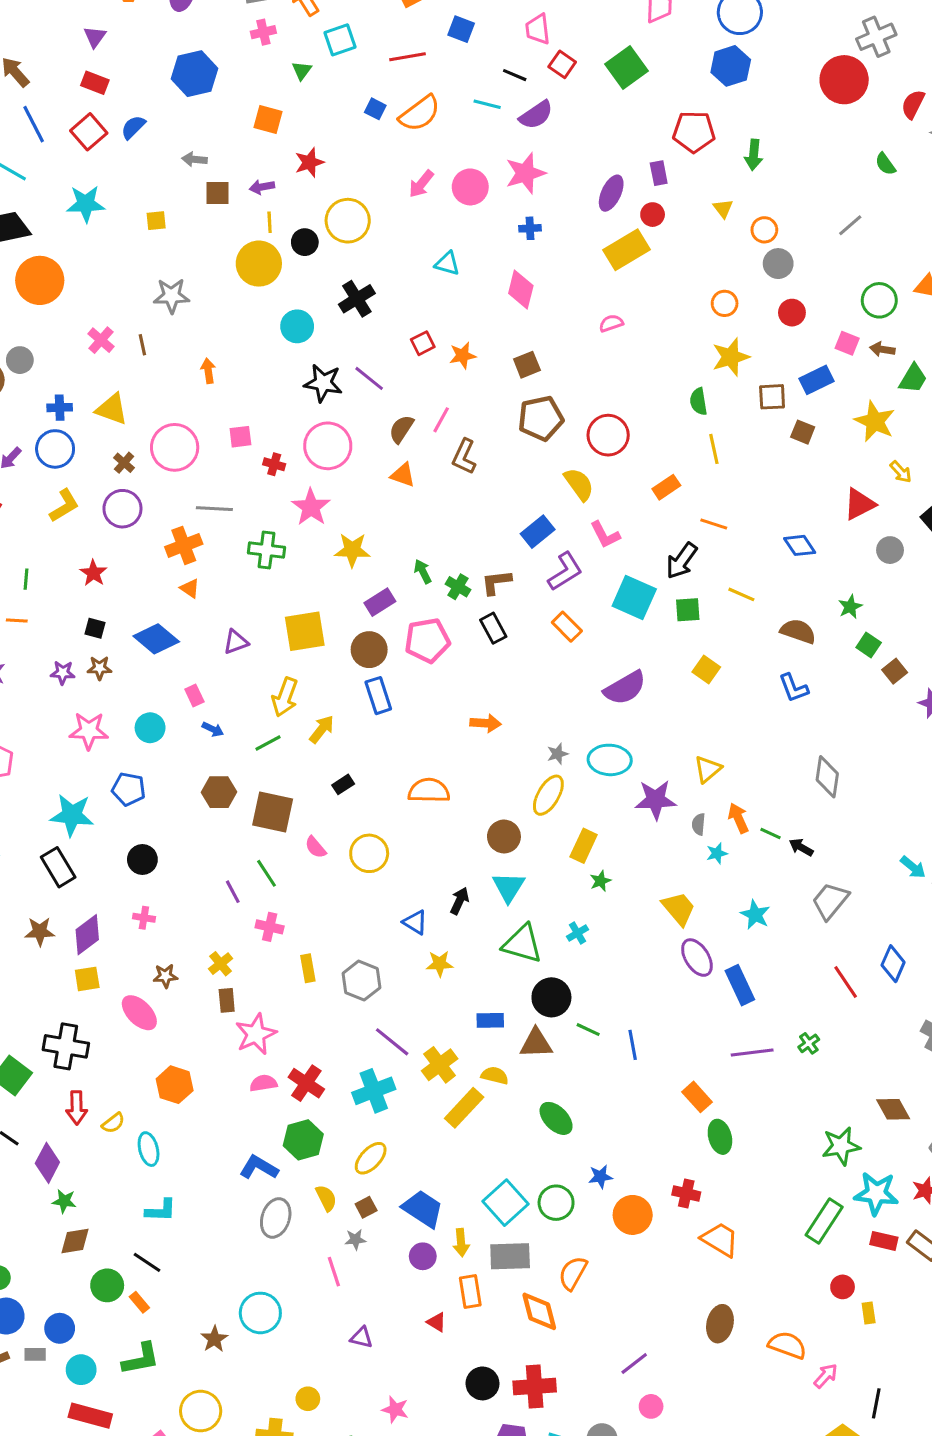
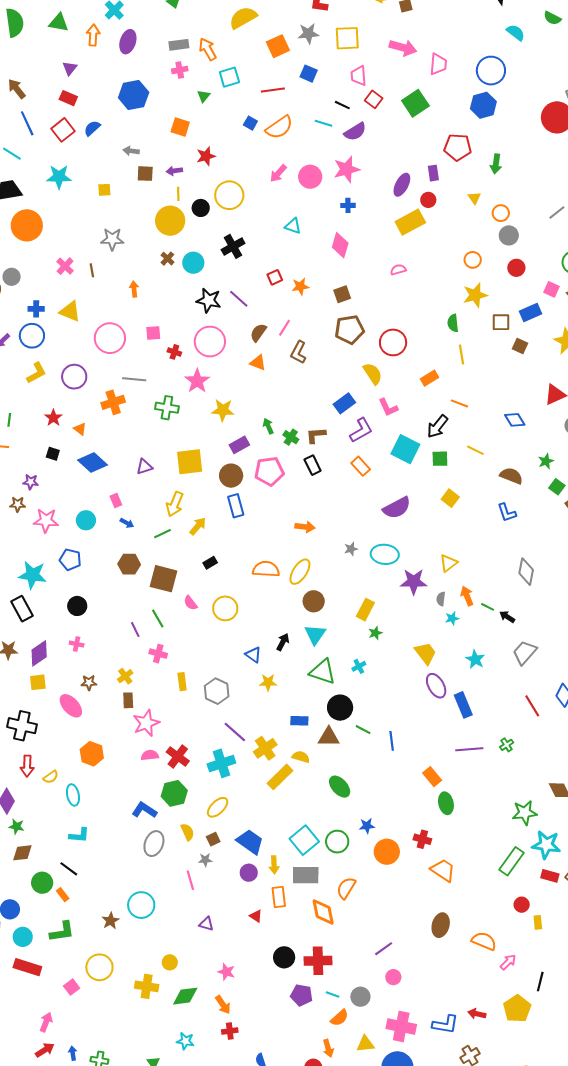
brown cross: (124, 463) -> (167, 259), moved
orange triangle: (190, 588) -> (80, 429), moved
brown star: (99, 668) -> (18, 504), moved
yellow ellipse: (548, 795) -> (300, 572), moved

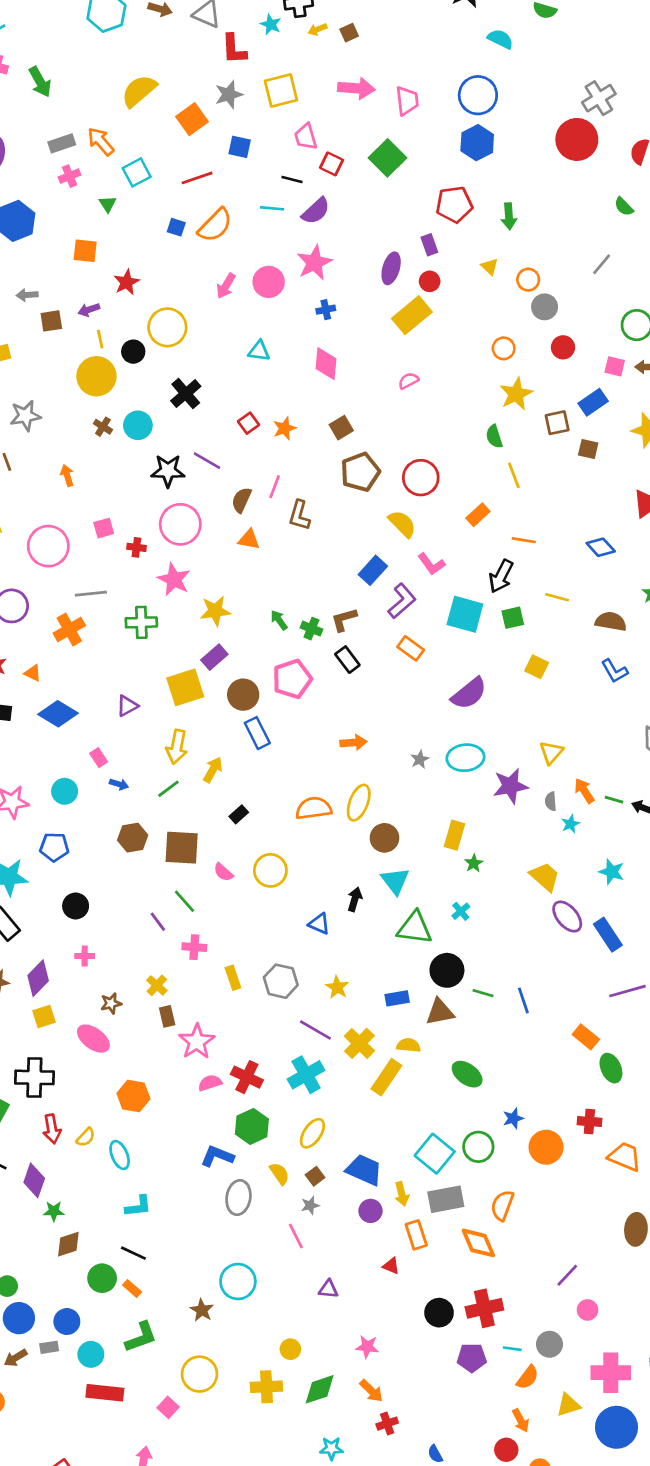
purple rectangle: (239, 445) -> (214, 657), moved
yellow star: (268, 682) -> (337, 987), moved, turned -30

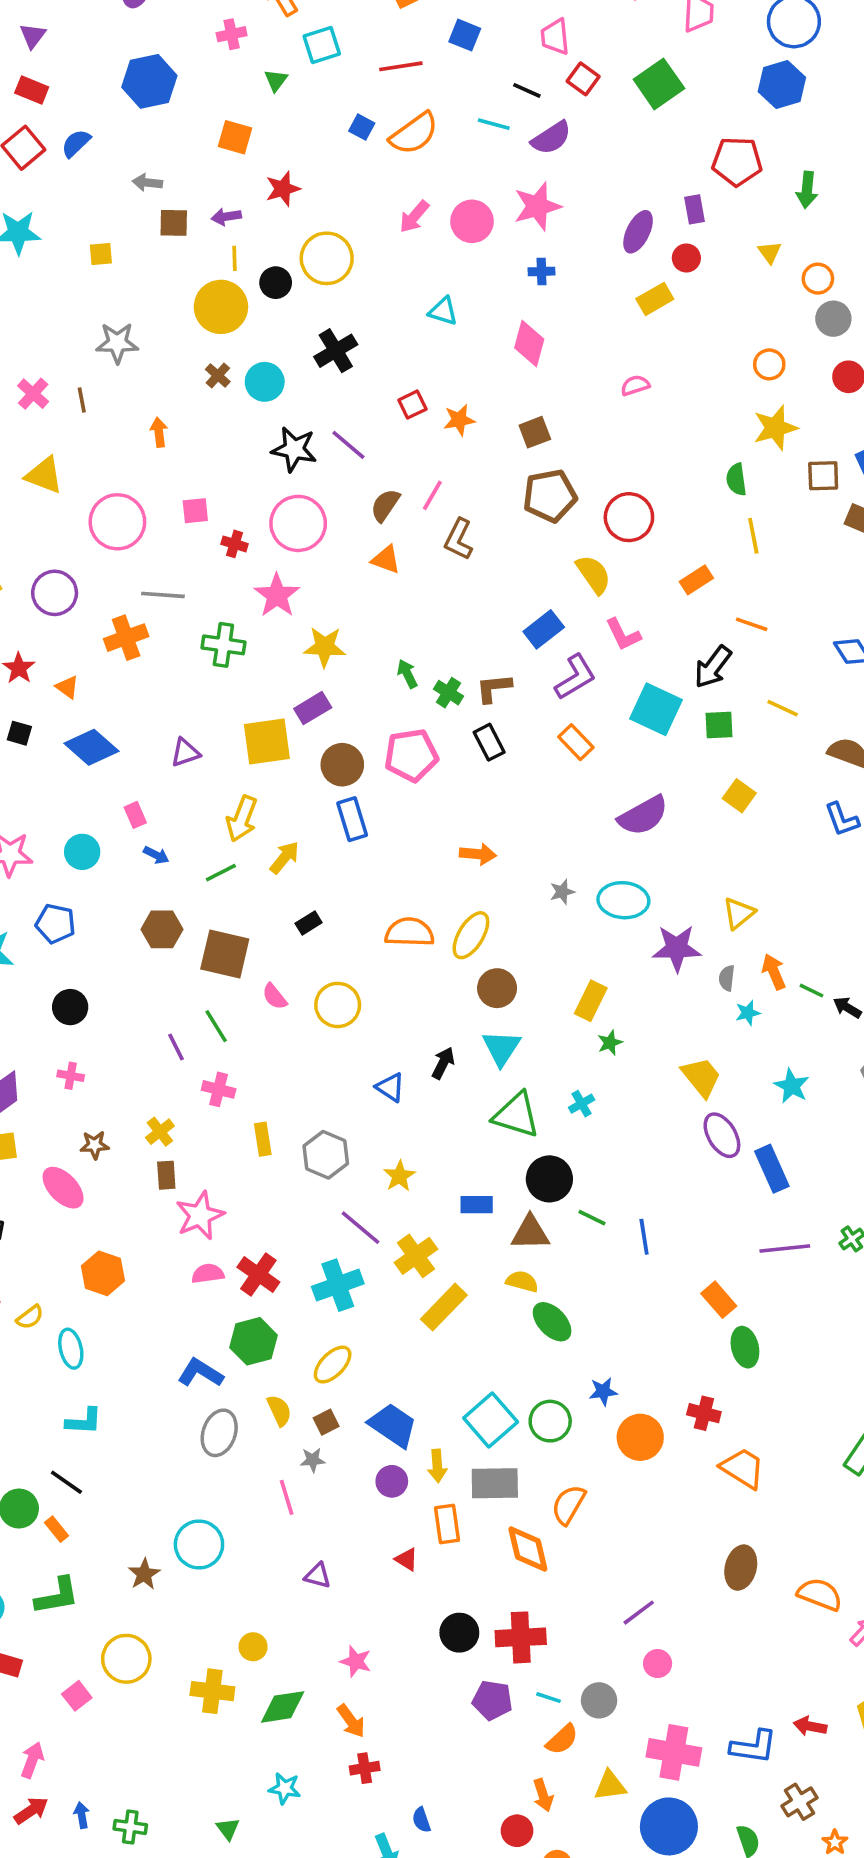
yellow rectangle: (412, 315) -> (655, 299), size x0.7
yellow semicircle: (408, 1045) -> (522, 1281), moved

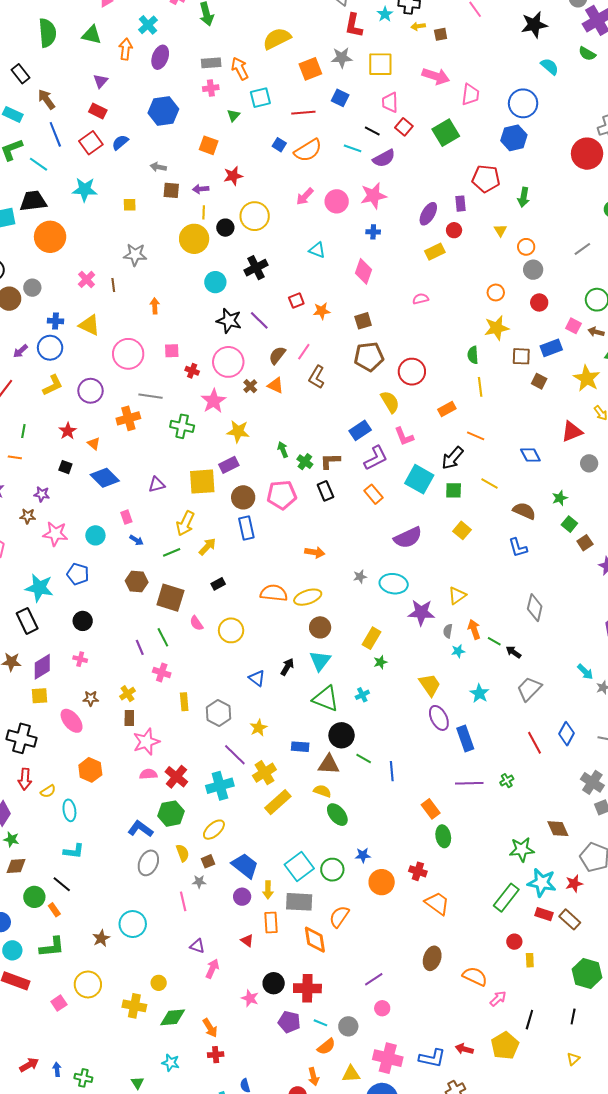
brown cross: (218, 376) -> (250, 386), moved
yellow ellipse: (471, 935) -> (308, 597), turned 36
pink star: (356, 1661) -> (250, 998), moved
pink arrow: (32, 1760) -> (212, 969), moved

